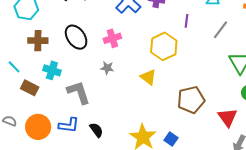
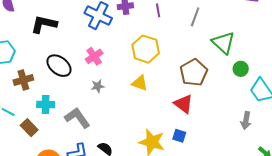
purple line: (187, 21) -> (158, 10), moved
brown rectangle: (30, 88) -> (29, 128), turned 36
brown pentagon: (191, 100) -> (194, 72), moved
red triangle: (228, 117) -> (183, 104), moved

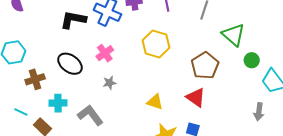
black L-shape: (44, 24) -> (73, 20), moved
yellow triangle: (140, 83) -> (155, 102), moved

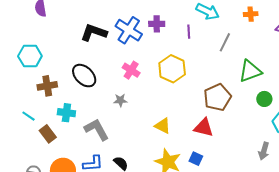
green triangle: (233, 35) -> (250, 71), turned 50
pink cross: (105, 53) -> (131, 70), moved, turned -30
red triangle: (196, 97) -> (204, 128), turned -30

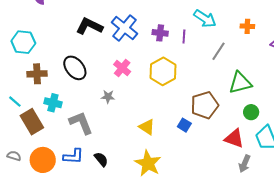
purple cross: (157, 24) -> (160, 33), moved
red triangle: (204, 128) -> (234, 139), moved
brown rectangle: (48, 134) -> (32, 122), size x1.4
blue square: (196, 159) -> (184, 125), moved

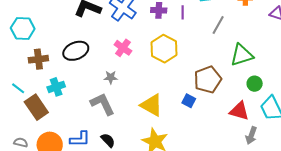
black ellipse: (75, 68) -> (76, 51), turned -70
cyan cross: (53, 103) -> (56, 87), turned -30
gray L-shape: (81, 123) -> (103, 104), moved
yellow triangle: (147, 127) -> (152, 105), size x1.4

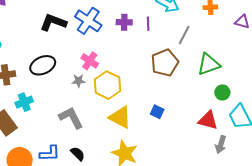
yellow hexagon: (164, 49) -> (107, 85), moved
gray star: (111, 77) -> (79, 81), moved
brown pentagon: (208, 80) -> (165, 63), moved

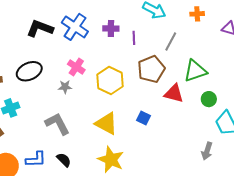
purple line: (148, 24) -> (134, 38), moved
yellow hexagon: (107, 85) -> (110, 81), moved
red triangle: (208, 120) -> (174, 94), moved

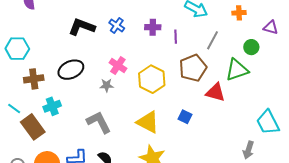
blue cross: (75, 27) -> (117, 25), size x0.6
green circle: (209, 99) -> (251, 47), moved

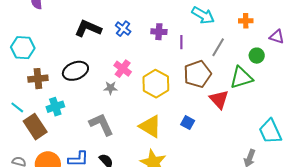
red triangle: (215, 92) -> (219, 99), turned 30

